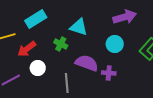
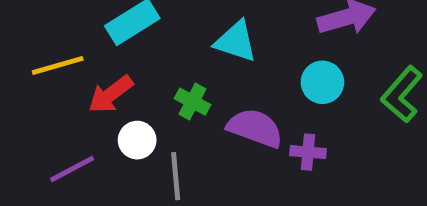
green cross: (61, 44) -> (192, 102), moved
gray line: (67, 83) -> (176, 176), moved

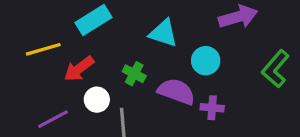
cyan circle: (322, 82) -> (206, 61), moved

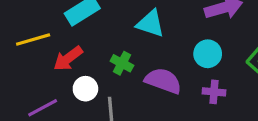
cyan circle: (206, 61) -> (208, 54), moved
purple cross: (212, 108) -> (214, 92), moved

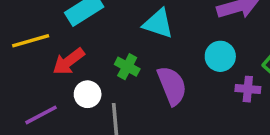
purple semicircle: (163, 81) -> (172, 86), turned 48
purple cross: (214, 92) -> (248, 89), moved

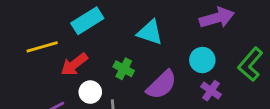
purple semicircle: (172, 86) -> (162, 85), turned 68
purple cross: (248, 89) -> (211, 91), moved, turned 30

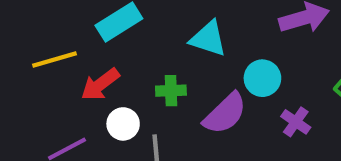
cyan circle: (202, 60) -> (262, 78), moved
green cross: (124, 69) -> (171, 91), turned -30

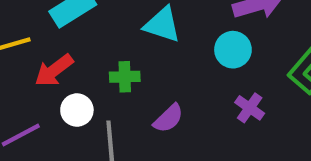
cyan circle: (262, 78) -> (233, 50), moved
purple semicircle: (225, 114) -> (168, 118), moved, size x0.7

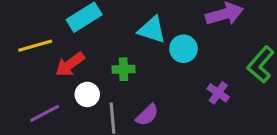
cyan circle: (233, 50) -> (183, 49), moved
purple semicircle: (168, 118) -> (147, 115), moved

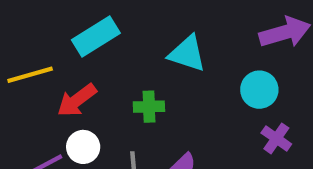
cyan circle: (183, 49) -> (259, 90), moved
white circle: (87, 94) -> (83, 147), moved

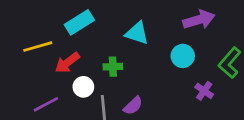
purple cross: (276, 138) -> (204, 91), moved
white circle: (83, 147) -> (83, 87), moved

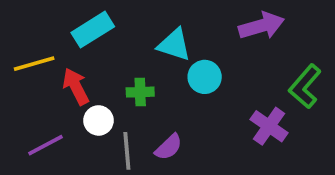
cyan circle: (183, 56) -> (205, 77), moved
red arrow: (67, 63) -> (76, 86), turned 100
purple cross: (204, 91) -> (269, 126), size x1.4

